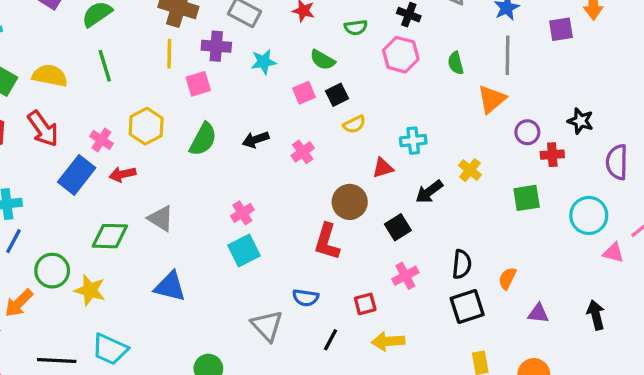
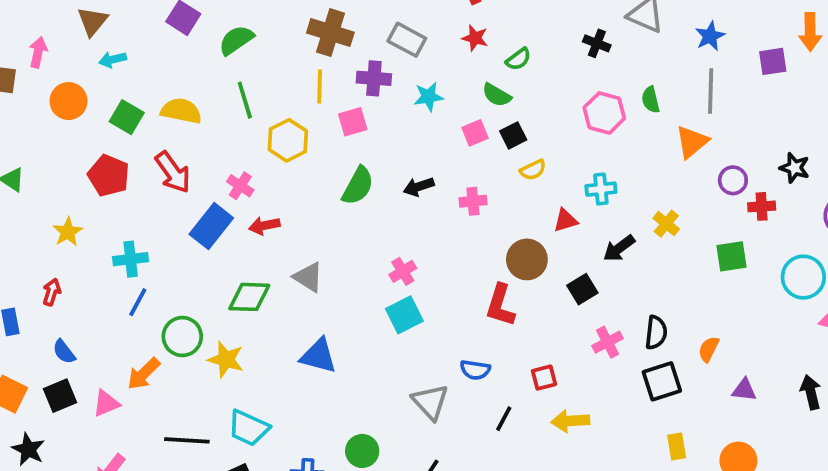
green semicircle: (356, 27) -> (518, 59), moved, turned -30
pink hexagon: (401, 55) -> (604, 113), moved
yellow hexagon: (146, 126) -> (288, 140), moved
pink cross: (303, 152) -> (473, 201), turned 30
pink cross: (405, 276) -> (608, 342), moved

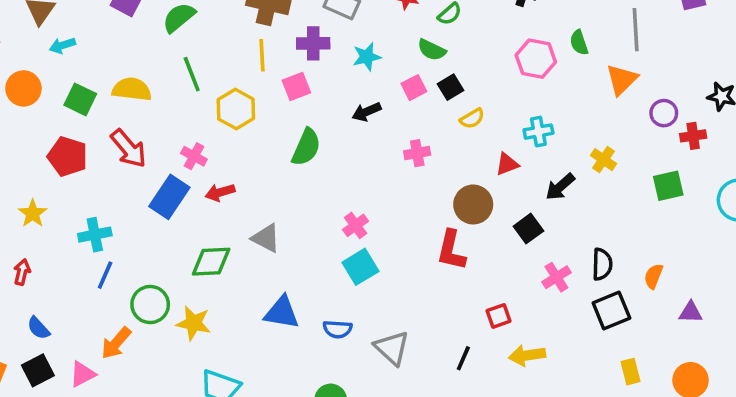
black arrow: (419, 187) -> (366, 112), moved
blue semicircle: (475, 370) -> (338, 329), moved

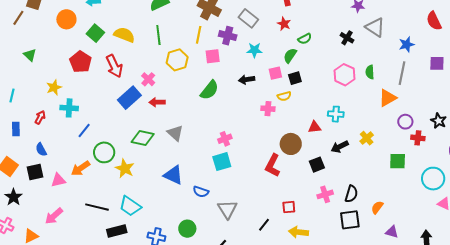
green semicircle: (432, 50) -> (290, 56), turned 84
yellow semicircle: (472, 118) -> (284, 96), moved
cyan cross: (95, 235) -> (69, 108), moved

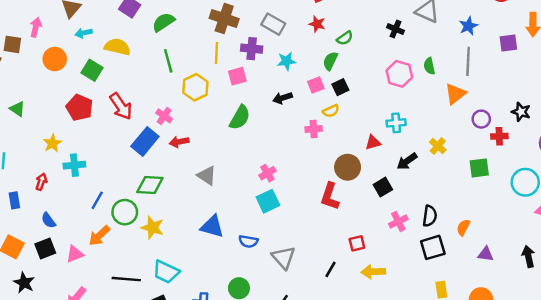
yellow semicircle: (124, 35) -> (117, 47), moved
blue line: (84, 130) -> (97, 200), moved
green diamond: (143, 138) -> (150, 185), moved

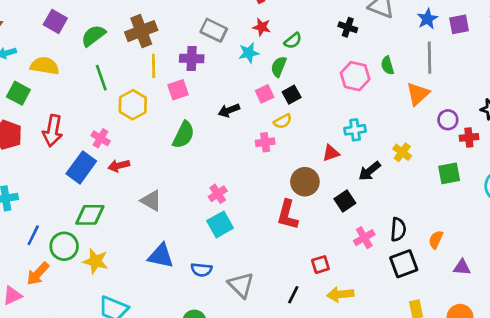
brown cross: (224, 18) -> (141, 31), moved, turned -36
purple square: (508, 43) -> (459, 24), moved
cyan star: (286, 61) -> (249, 53), moved
red arrow: (121, 106) -> (53, 131), turned 48

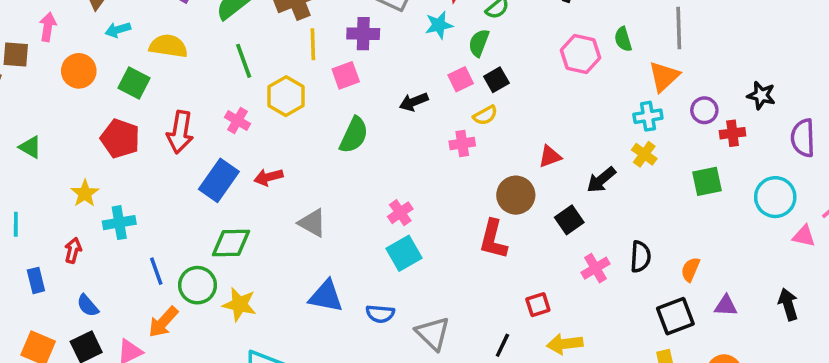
cyan cross: (355, 130) -> (648, 116), moved
pink cross: (101, 138) -> (238, 121), moved
blue line: (33, 235) -> (156, 271), turned -45
black square: (404, 264) -> (675, 316), moved

